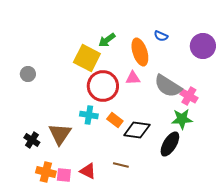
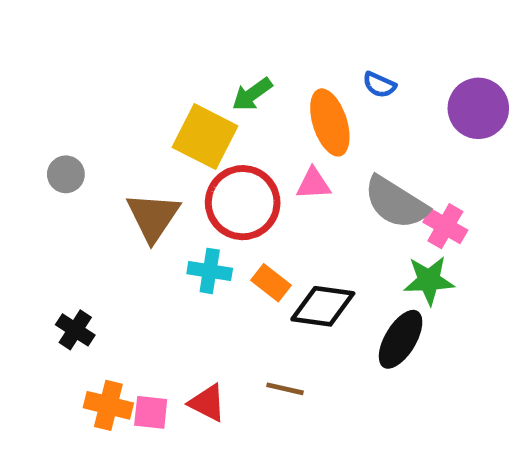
brown triangle: (60, 134) -> (153, 217), moved

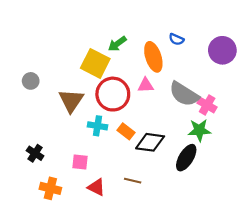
pink square: (151, 412) -> (80, 162), moved

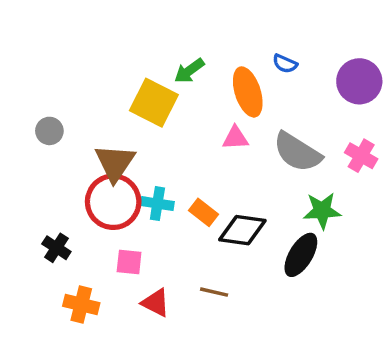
red circle: (113, 94) -> (113, 202), moved
pink cross: (207, 105) -> (361, 156), moved

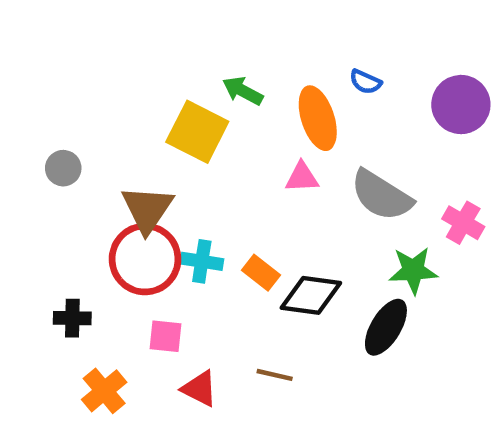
green arrow: (189, 71) -> (243, 91), turned 64
pink cross: (361, 156) -> (463, 223), moved
black cross: (56, 248) -> (72, 318), turned -32
orange cross: (81, 304) -> (104, 391), turned 36

